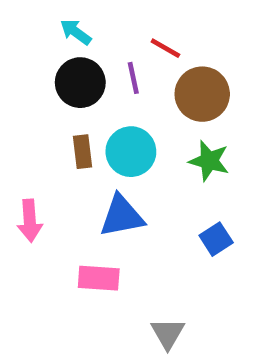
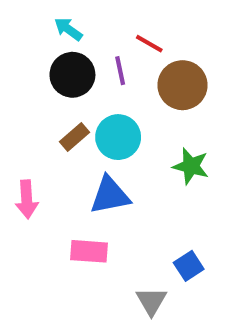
brown rectangle: (83, 152) -> (75, 137), turned 56
green star: (209, 161) -> (191, 166), moved
blue square: (216, 239) -> (189, 266), moved

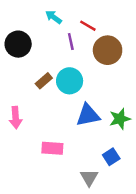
cyan arrow: (68, 29) -> (54, 17), moved
black circle: (72, 75) -> (18, 44), moved
green star: (191, 166) -> (120, 119), moved, turned -30
blue triangle: (110, 195) -> (88, 115), moved

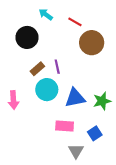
purple line: (71, 42) -> (57, 67), moved
black circle: (18, 44) -> (27, 37), moved
cyan circle: (70, 81) -> (47, 90), moved
pink rectangle: (52, 148) -> (65, 126), moved

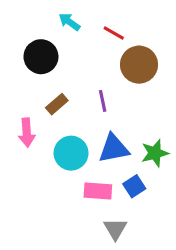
purple line: (57, 67) -> (103, 101), moved
cyan circle: (47, 90) -> (71, 153), moved
pink arrow: (13, 100) -> (27, 133), moved
blue square: (95, 133) -> (134, 186), moved

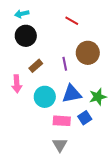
cyan arrow: (69, 22) -> (22, 14), moved, turned -48
brown circle: (139, 65) -> (88, 53), moved
gray triangle: (115, 229) -> (60, 145), moved

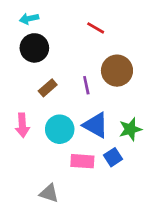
pink arrow: (17, 84) -> (22, 125), moved
blue triangle: (72, 94) -> (96, 125), turned 40
gray triangle: (60, 145) -> (49, 193), moved, turned -42

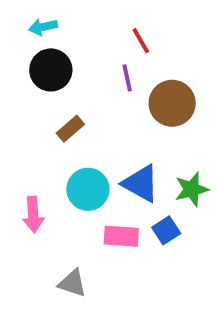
red line: (96, 28) -> (141, 41), turned 30
purple line: (86, 85) -> (127, 78), moved
pink arrow: (22, 125) -> (33, 215), moved

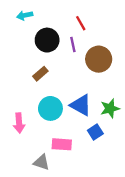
black circle: (51, 70) -> (47, 40), moved
pink rectangle: (121, 236) -> (62, 144), moved

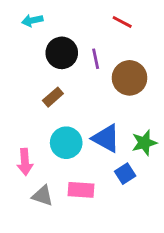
red line: (81, 23) -> (122, 22), moved, turned -32
gray triangle: (41, 162) -> (43, 196), moved

